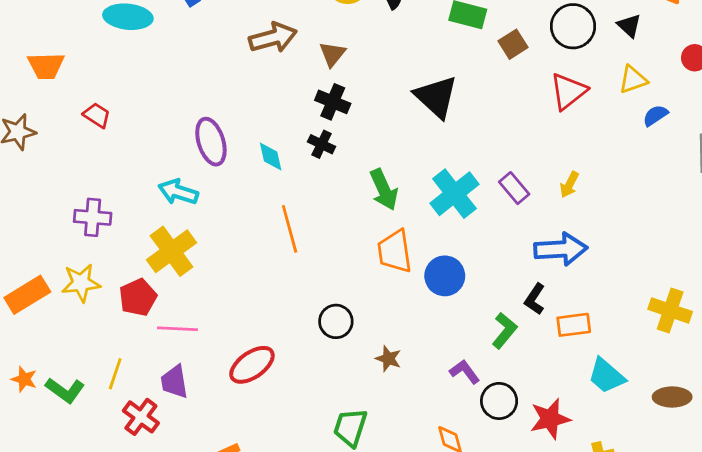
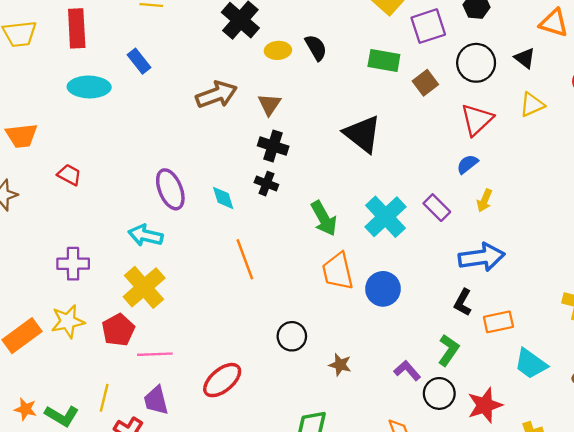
blue semicircle: (655, 115) -> (467, 164), moved
green L-shape: (504, 331) -> (449, 350), moved

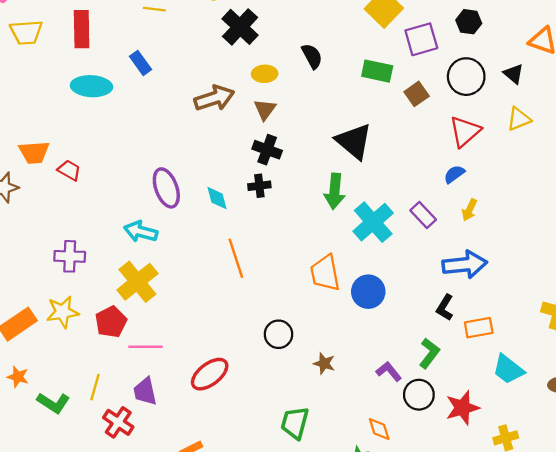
yellow ellipse: (278, 50) -> (265, 74), moved
orange trapezoid: (22, 136) -> (34, 152), moved
black cross: (266, 184) -> (259, 186), turned -30
green arrow: (324, 218) -> (335, 191), moved, turned 32
orange star: (25, 409) -> (18, 377), moved

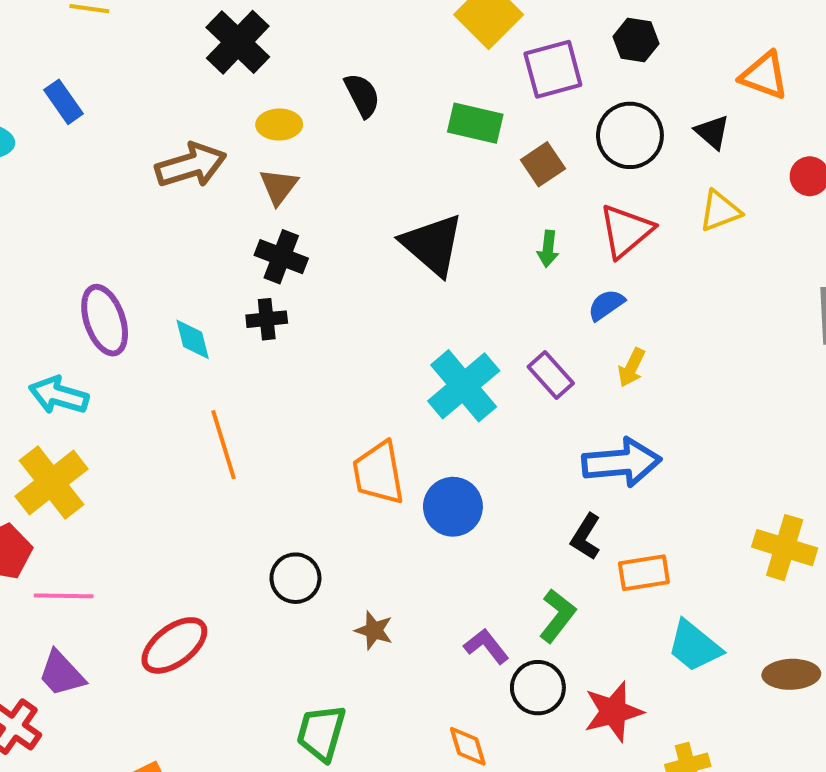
green arrow: (335, 191) -> (548, 249), moved, size x0.6
purple trapezoid: (145, 391) -> (61, 674), turned -32

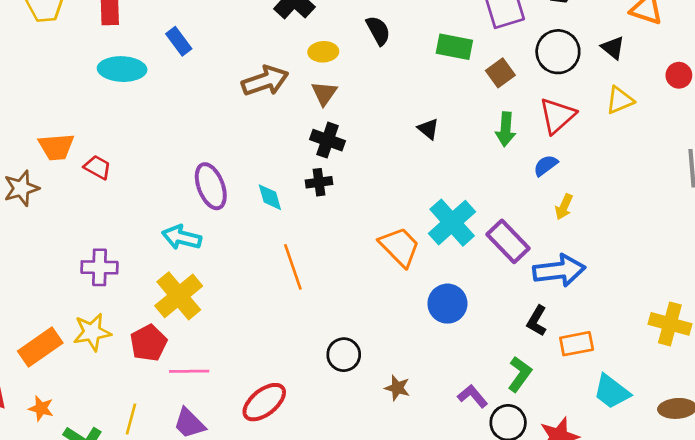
black triangle: (433, 245) -> (428, 129), size x0.5
green arrow: (548, 249) -> (506, 129), size x1.4
purple rectangle: (551, 375) -> (508, 241), moved, size x1.4
orange trapezoid: (379, 473) -> (400, 247), moved, turned 147

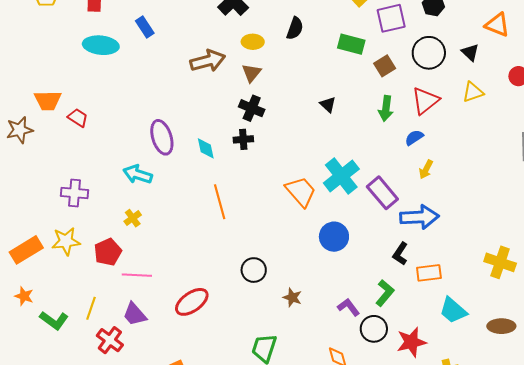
black semicircle: (378, 31) -> (295, 28), turned 45
yellow cross: (179, 296) -> (133, 218), size x0.5

